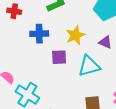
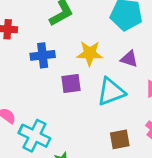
yellow star: (75, 35) -> (90, 53), turned 30

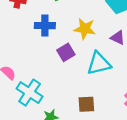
purple square: (71, 84) -> (66, 52), turned -30
brown square: (120, 139) -> (86, 104), moved

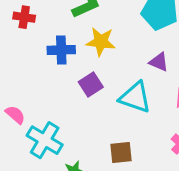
yellow star: (85, 29) -> (101, 42), moved
cyan triangle: (99, 63) -> (135, 97), turned 35

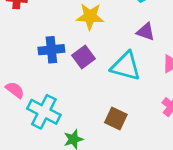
blue cross: (61, 50) -> (51, 50), moved
brown square: (121, 152) -> (116, 118), turned 35

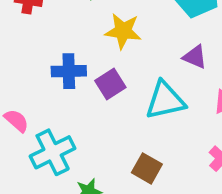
cyan triangle: (126, 66) -> (165, 100), turned -32
cyan cross: (44, 112) -> (53, 152), turned 32

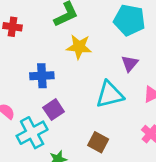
purple triangle: (195, 57) -> (130, 63), turned 48
purple square: (110, 84) -> (54, 110), moved

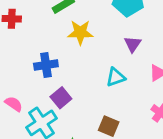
cyan triangle: (110, 94) -> (116, 77), size x0.7

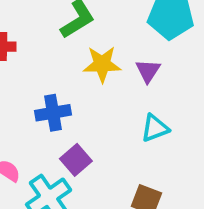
purple triangle: (133, 44) -> (148, 71), moved

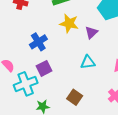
blue cross: (53, 113) -> (38, 42), turned -36

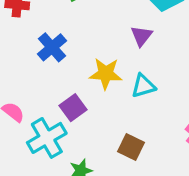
yellow star: (69, 23) -> (106, 74), moved
blue cross: (38, 42) -> (52, 47), moved

